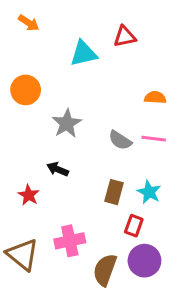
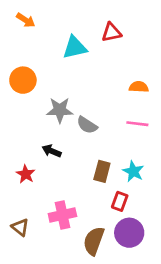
gray star: (67, 123) -> (60, 110), turned 30
gray semicircle: (120, 140) -> (87, 125), moved
brown triangle: (23, 255) -> (20, 227), size x0.6

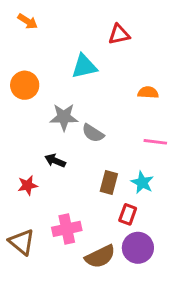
cyan triangle: (75, 47) -> (84, 66), moved
pink line: (137, 124) -> (155, 142), moved
red star: (26, 174) -> (28, 185), turned 30
brown triangle: (20, 227) -> (22, 242), size x1.4
brown semicircle: (94, 241) -> (100, 256), turned -136

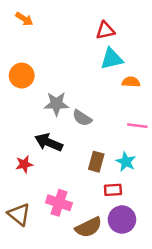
cyan triangle: (84, 66) -> (112, 59), moved
black arrow: (55, 161) -> (49, 142), size x1.5
red rectangle: (128, 214) -> (113, 190), turned 66
pink cross: (67, 229) -> (59, 203), turned 30

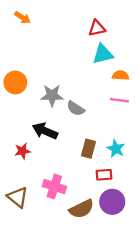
orange circle: (22, 76) -> (15, 82), moved
pink line: (137, 126) -> (119, 100), moved

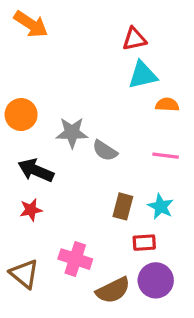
orange arrow: (22, 18) -> (31, 24), size x1.5
pink line: (119, 100) -> (166, 156), moved
black arrow: (45, 131) -> (36, 170), moved

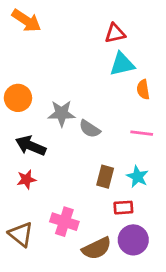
orange semicircle: (167, 105) -> (143, 89), turned -102

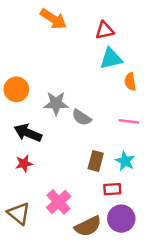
orange arrow: (26, 21) -> (53, 19), moved
pink cross: (64, 222) -> (59, 202), turned 30

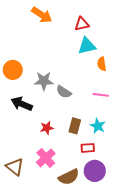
red star: (24, 164) -> (47, 128), moved

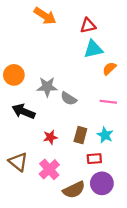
orange semicircle: (102, 64) -> (109, 68), turned 56
brown triangle: (15, 167) -> (18, 162), moved

